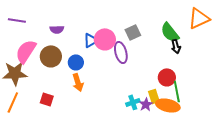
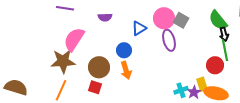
gray square: (133, 32) -> (181, 20), turned -35
pink circle: (105, 39) -> (164, 18), moved
brown circle: (51, 56) -> (99, 67), moved
green line: (177, 91) -> (225, 50), moved

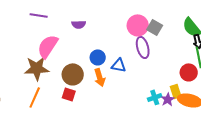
blue triangle: (139, 28) -> (119, 65), moved, turned 42

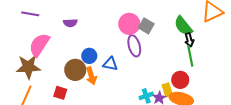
red circle: (189, 72) -> (180, 80), moved
brown circle: (73, 74) -> (75, 70), moved

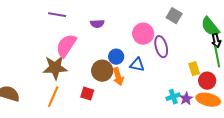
pink circle: (129, 24) -> (143, 34), moved
gray square: (146, 26) -> (174, 16), moved
yellow rectangle: (167, 90) -> (194, 69), moved

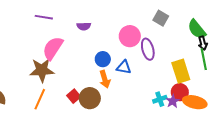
yellow rectangle: (194, 69) -> (181, 71), size x1.6
brown circle: (102, 71) -> (90, 98), moved
red circle: (207, 81) -> (180, 92), moved
red square: (87, 94) -> (74, 96), turned 32

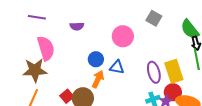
pink semicircle: (53, 48) -> (46, 48), turned 130
purple ellipse: (148, 49) -> (154, 72), moved
orange arrow: (105, 79) -> (98, 79), turned -138

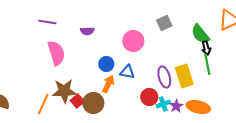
gray square: (154, 18) -> (164, 23), turned 35
brown star: (35, 70) -> (64, 91), moved
red circle: (173, 92) -> (149, 97), moved

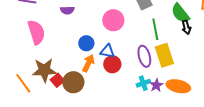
green line: (207, 64) -> (155, 29), moved
red circle: (149, 97) -> (112, 64), moved
orange line: (43, 104) -> (23, 83), turned -60

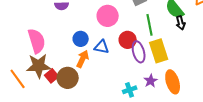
pink semicircle: (36, 32) -> (37, 41), moved
red circle: (112, 64) -> (128, 40), moved
cyan cross: (143, 83) -> (130, 90), moved
orange ellipse: (178, 86) -> (173, 82), turned 60

